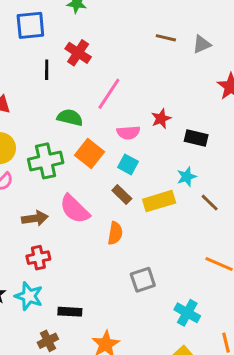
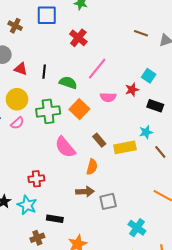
black line: (47, 70) -> (44, 72), moved
cyan square: (128, 164) -> (149, 76), moved
brown arrow: (35, 218) -> (85, 192), moved

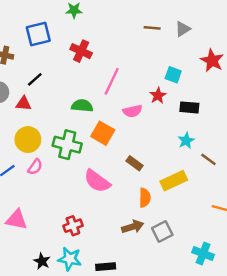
black line: (44, 72) -> (35, 79), moved, turned 56
green cross: (48, 111) -> (67, 145), turned 35
yellow rectangle: (125, 147) -> (174, 181), moved
orange semicircle: (92, 167) -> (145, 198), moved

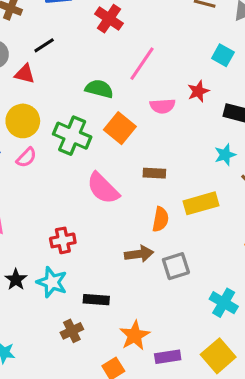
cyan square: (173, 75) -> (223, 55), moved
brown rectangle: (135, 163) -> (154, 173), turned -42

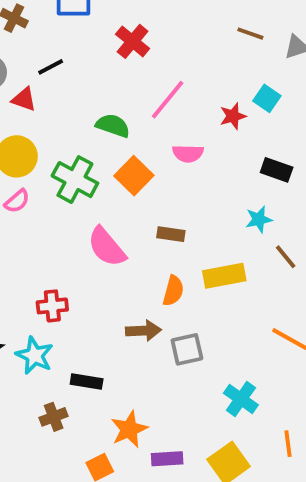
red star: (198, 91) -> (233, 116), moved

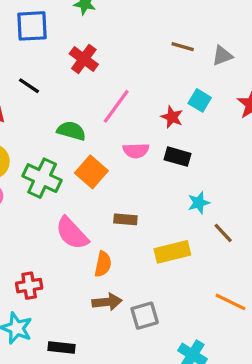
black line: (51, 67) -> (29, 86), moved, turned 65
red star: (233, 116) -> (172, 117), turned -30
black rectangle: (277, 170) -> (178, 157), moved
orange semicircle: (173, 291) -> (103, 264), moved

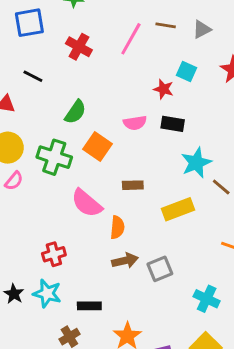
pink line: (116, 106) -> (131, 39), moved
green semicircle: (71, 131) -> (75, 112), turned 115
cyan star: (199, 203) -> (196, 163), size x1.5

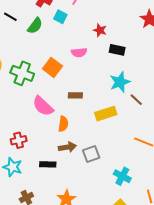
cyan square: (186, 72) -> (60, 17), moved
green semicircle: (75, 112) -> (35, 26), moved
black rectangle: (173, 124) -> (117, 50), moved
black rectangle: (89, 306) -> (48, 164), moved

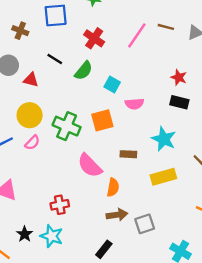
cyan square: (60, 17) -> (112, 84), moved
red star: (100, 30) -> (179, 77), moved
orange square: (52, 67) -> (102, 120), turned 36
cyan star: (120, 82) -> (164, 139), moved, turned -30
black rectangle: (48, 164) -> (104, 249), moved, turned -56

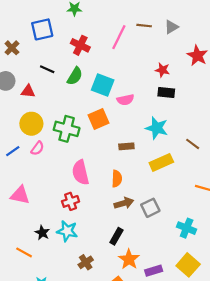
brown cross: (20, 31) -> (12, 48), turned 32
cyan square: (112, 84) -> (103, 85), size x1.5
pink semicircle: (90, 166) -> (80, 172), moved, turned 40

